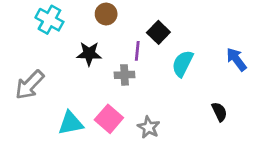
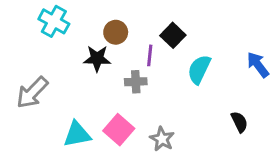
brown circle: (106, 14) -> (116, 32), moved

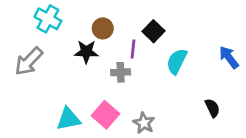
gray arrow: (32, 93) -> (29, 61), moved

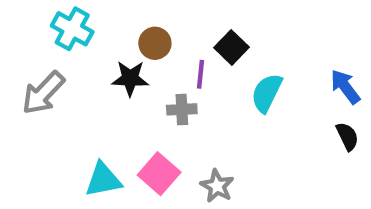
black semicircle: (212, 108) -> (347, 136), moved

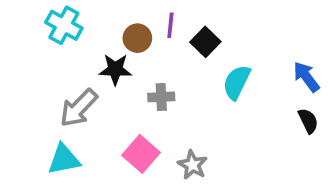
purple line: (200, 74) -> (170, 25), moved
gray arrow: (43, 93) -> (79, 108), moved
cyan triangle: (103, 180) -> (64, 159), moved

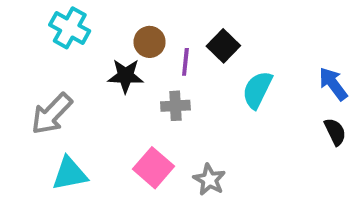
purple line: (170, 25) -> (185, 62), moved
gray arrow: (79, 108) -> (52, 114), moved

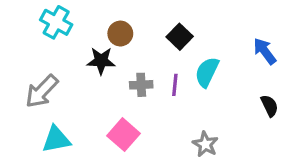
purple line: (185, 62) -> (175, 85), moved
blue arrow: (333, 84) -> (265, 51), moved
gray star: (209, 180) -> (205, 144), moved

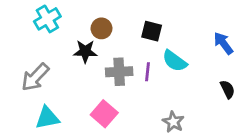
cyan cross: (56, 22) -> (47, 19), turned 30
black square: (180, 37) -> (152, 31), turned -30
cyan semicircle: (207, 72) -> (175, 61), turned -80
gray cross: (141, 85) -> (119, 72), size x1.4

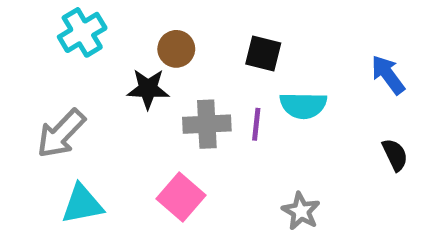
cyan semicircle: (175, 61) -> (303, 105), turned -35

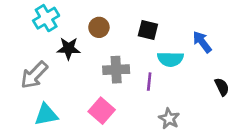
blue arrow: (388, 75) -> (202, 42), moved
black star: (148, 89) -> (69, 49), moved
purple line: (256, 124) -> (149, 82), moved

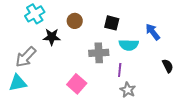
gray cross: (116, 70) -> (99, 53), moved
purple line: (149, 82) -> (120, 70), moved
cyan triangle: (46, 115) -> (18, 83), moved

